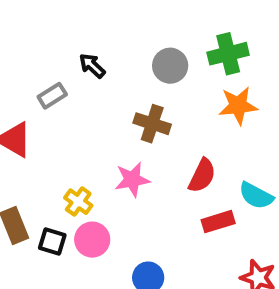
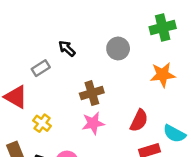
green cross: (228, 54) -> (163, 28), moved
brown cross: (152, 124) -> (92, 93), moved, turned -35
yellow cross: (78, 202) -> (42, 123), moved

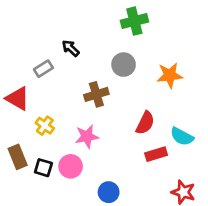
green cross: (163, 28) -> (134, 21), moved
gray circle: (118, 48) -> (124, 65), moved
pink star: (93, 123) -> (87, 136), moved

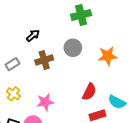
black arrow: (71, 48) -> (33, 35), turned 96
gray rectangle: (43, 69) -> (12, 64), moved
brown cross: (96, 94) -> (44, 60), moved

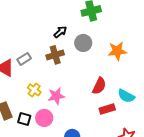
black arrow: (33, 35) -> (60, 32), moved
yellow cross: (13, 94) -> (34, 90), moved

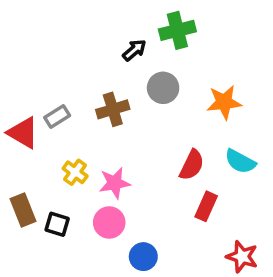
black arrow: (60, 32) -> (134, 50), moved
cyan semicircle: (126, 96) -> (240, 161), moved
red rectangle: (107, 109) -> (206, 206), turned -49
pink circle: (44, 118) -> (109, 222), moved

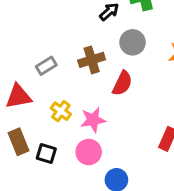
red triangle: (23, 133) -> (18, 96), moved, turned -40
red semicircle: (192, 165) -> (122, 83), moved

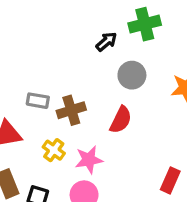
brown cross: (92, 60) -> (71, 110), moved
gray rectangle: (46, 66) -> (38, 101), turned 42

